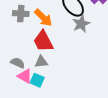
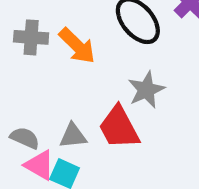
gray star: (81, 24) -> (146, 90), moved
red trapezoid: (43, 41) -> (119, 127), moved

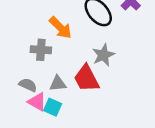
gray cross: (31, 37) -> (41, 50), moved

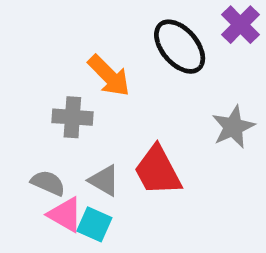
gray star: (103, 55) -> (233, 127), moved
gray triangle: (58, 84) -> (104, 180), turned 36

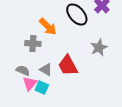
pink triangle: (65, 215) -> (30, 84), turned 42

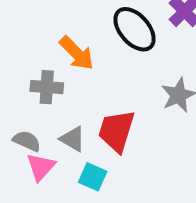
red trapezoid: (68, 66) -> (117, 131), turned 45
cyan square: (42, 88) -> (93, 177), moved

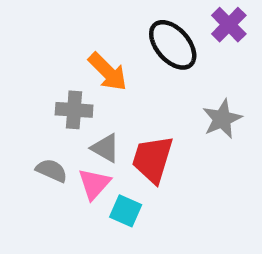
gray triangle: (73, 139) -> (105, 148), moved
pink triangle: (41, 167) -> (94, 184), moved

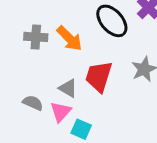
gray cross: (74, 110) -> (36, 37), moved
red trapezoid: (153, 159) -> (99, 77), moved

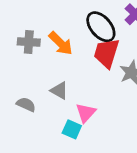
red trapezoid: (99, 77) -> (106, 53), moved
pink triangle: (61, 112) -> (86, 113), moved

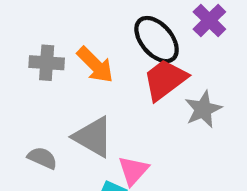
red trapezoid: (106, 53) -> (165, 80), turned 36
gray triangle: (59, 91) -> (93, 137), size x1.5

